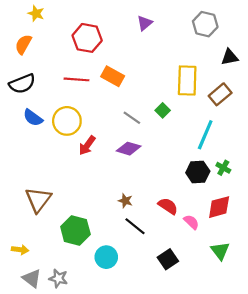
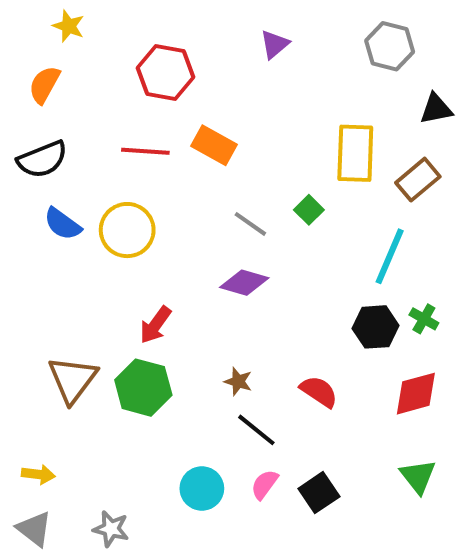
red arrow: (87, 145) -> (155, 325), moved
pink semicircle: (191, 222) -> (264, 484), moved, turned -98
green hexagon: (75, 231) -> (143, 388), moved
gray triangle: (32, 278) -> (34, 529), moved

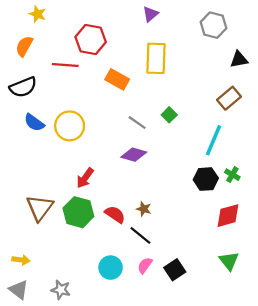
purple triangle: (275, 44) -> (150, 14), moved
red line: (145, 151) -> (65, 65), moved
yellow rectangle: (355, 153) -> (156, 58), moved
brown star: (238, 381) -> (144, 209), moved
red semicircle: (319, 392) -> (115, 214), moved

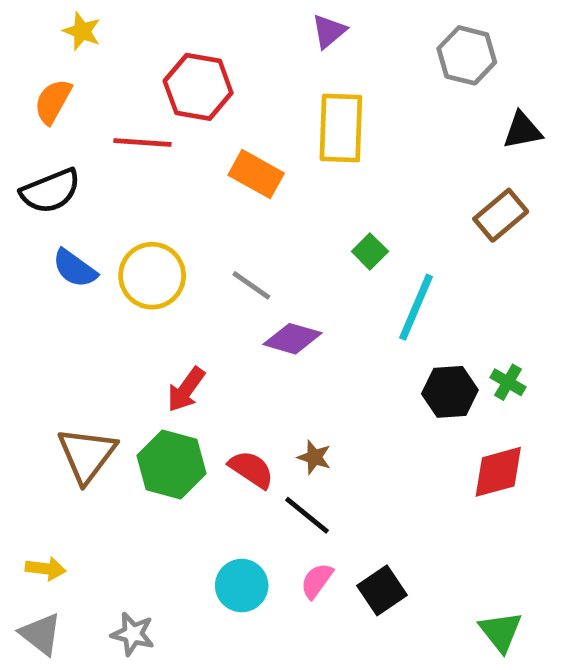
gray line: (137, 123) -> (251, 285), moved
cyan line: (214, 140) -> (416, 307), moved
green triangle: (229, 261) -> (501, 632), moved

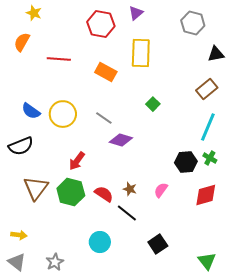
red hexagon: (198, 87) -> (101, 24), moved
black semicircle: (50, 191) -> (21, 146), moved
cyan line: (416, 307) -> (208, 127), moved
pink semicircle: (317, 581) -> (161, 190), moved
gray star: (133, 634) -> (55, 262), turned 30

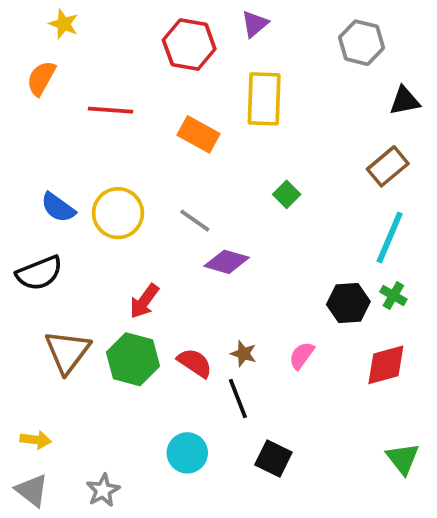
black line: (127, 213) -> (238, 399), turned 30
black square: (158, 244) -> (273, 458), moved, turned -30
green triangle: (207, 261) -> (403, 458), moved

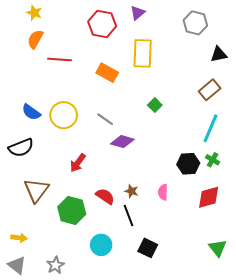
orange semicircle: (41, 78) -> (35, 39), moved
pink semicircle: (302, 355) -> (163, 192), turned -35
green hexagon: (133, 359) -> (72, 210), moved

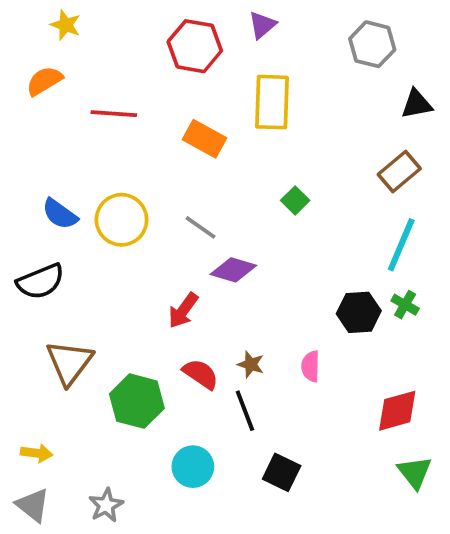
orange semicircle: (35, 39) -> (44, 81), moved, turned 30
red arrow: (78, 163) -> (183, 310), moved
red diamond: (209, 197) -> (397, 411), moved

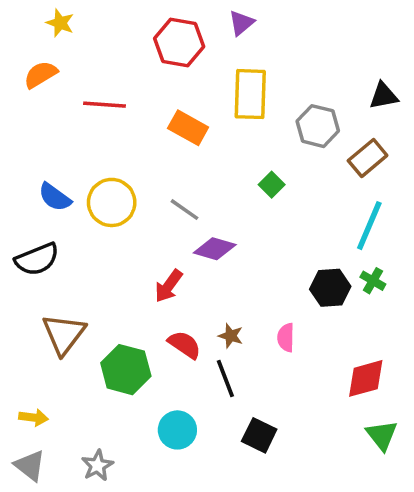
gray hexagon: (372, 44) -> (318, 126), moved

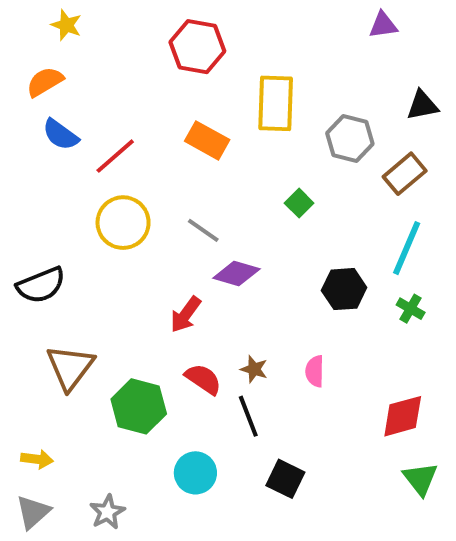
purple triangle: (241, 23) -> (383, 25), moved, turned 32
red line: (105, 105) -> (115, 156), moved, turned -45
blue semicircle: (55, 197) -> (60, 135), moved
black hexagon: (330, 288) -> (344, 289), moved
gray triangle: (30, 465) -> (33, 512), turned 40

